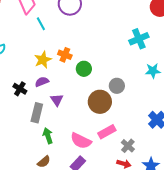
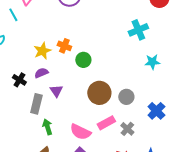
cyan line: (41, 24) -> (13, 15), moved
gray circle: (117, 86) -> (126, 97), moved
gray cross: (128, 146) -> (127, 129), moved

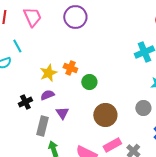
cyan line: (13, 15) -> (17, 46), moved
black cross: (19, 80) -> (25, 102), turned 32
gray circle: (126, 97) -> (143, 108), moved

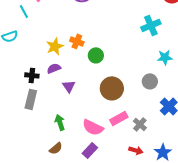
cyan line: (17, 46) -> (24, 11), moved
black cross: (25, 102) -> (32, 75), turned 32
gray rectangle: (42, 126) -> (31, 99), moved

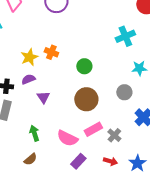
green circle: (96, 55) -> (84, 66), moved
purple rectangle: (90, 150) -> (78, 161), moved

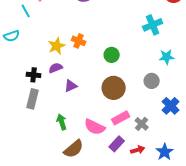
purple triangle: (43, 97) -> (71, 86), turned 40
brown semicircle: (30, 159) -> (74, 149), moved, size x1.5
purple rectangle: (78, 161) -> (117, 144), moved
red arrow: (110, 161) -> (138, 150), turned -32

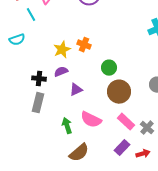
green circle: (112, 55) -> (109, 68), moved
pink rectangle: (121, 118) -> (126, 122), turned 72
pink semicircle: (95, 127) -> (91, 120), moved

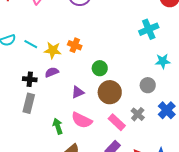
cyan line: (31, 15) -> (31, 44), moved, turned -32
yellow star: (62, 50) -> (53, 50), turned 30
purple triangle: (76, 90) -> (78, 92), moved
gray cross: (147, 128) -> (138, 114), moved

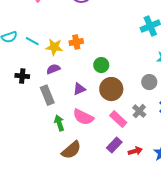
orange cross: (75, 45) -> (76, 42), turned -32
black cross: (30, 79) -> (22, 76), moved
gray rectangle: (29, 103) -> (47, 95), moved, turned -36

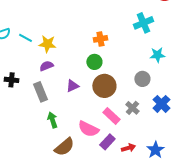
orange cross: (76, 42) -> (100, 39), moved
black cross: (22, 76) -> (11, 80), moved
pink semicircle: (83, 117) -> (88, 129), moved

